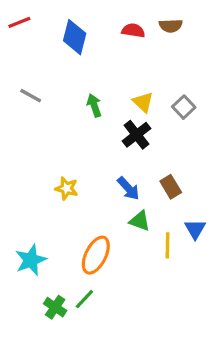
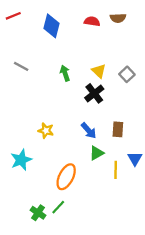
brown rectangle: (171, 187) -> (118, 129), turned 35
green triangle: (140, 221) -> (97, 153), turned -49
cyan star: (31, 260) -> (21, 160), moved

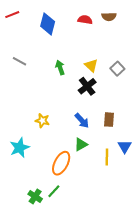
green triangle: (97, 153) -> (81, 144), moved

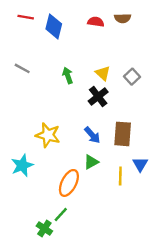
red line: (12, 15) -> (26, 17), moved, turned 32
brown rectangle: (109, 120) -> (123, 134), size x1.5
yellow star: (42, 121) -> (48, 135), size x1.5
green cross: (35, 196) -> (44, 229), moved

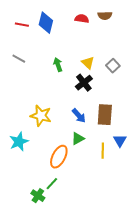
red line: (26, 17) -> (22, 25), moved

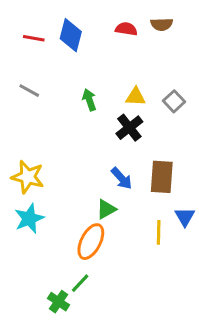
yellow triangle: (88, 63) -> (135, 97), turned -40
yellow star: (41, 116) -> (28, 177), moved
green triangle: (78, 139) -> (106, 209), moved

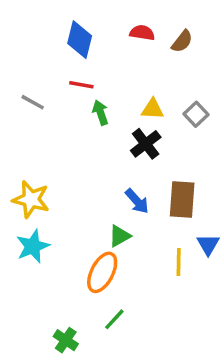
brown semicircle: (162, 24) -> (182, 41), moved, turned -50
red line: (34, 38) -> (81, 85), moved
green line: (80, 283) -> (114, 319), moved

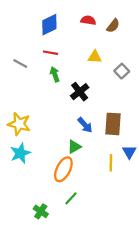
blue diamond: (80, 40) -> (49, 25), turned 50
yellow triangle: (153, 109) -> (95, 57), moved
green arrow: (100, 113) -> (55, 74), moved
black cross: (146, 144) -> (80, 92), moved

